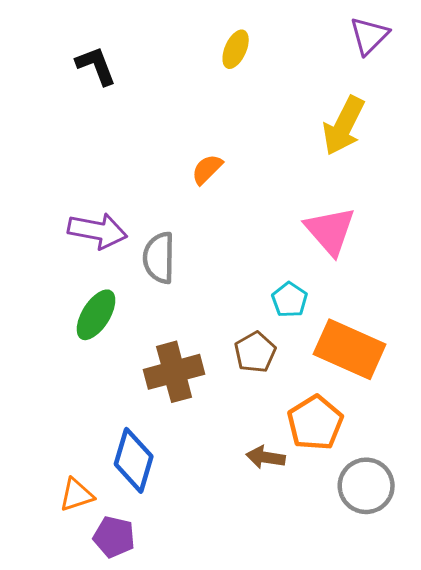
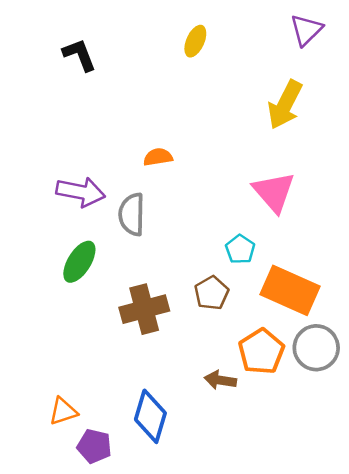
orange semicircle: (207, 169) -> (158, 157), moved, turned 36
blue diamond: (134, 460) -> (150, 416), moved
gray circle: (366, 486) -> (316, 348), moved

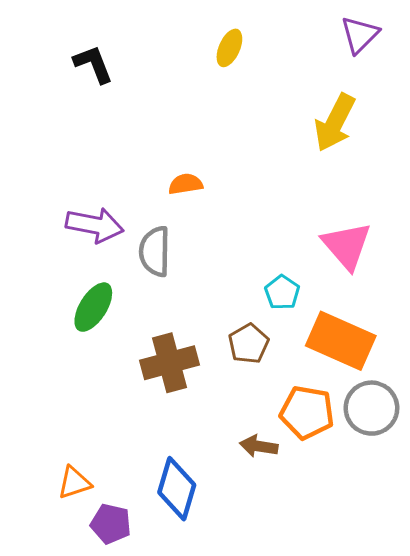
pink triangle: (274, 192) -> (347, 246), moved
orange pentagon: (261, 351) -> (307, 412), turned -30

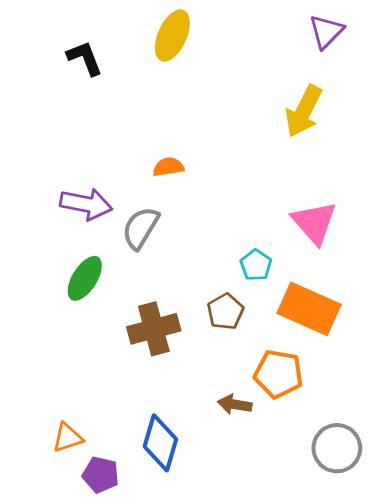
yellow ellipse: (229, 48) -> (172, 36), moved, size x1.5
gray semicircle: (155, 251) -> (140, 228), turned 30
gray circle: (371, 408) -> (337, 448), moved

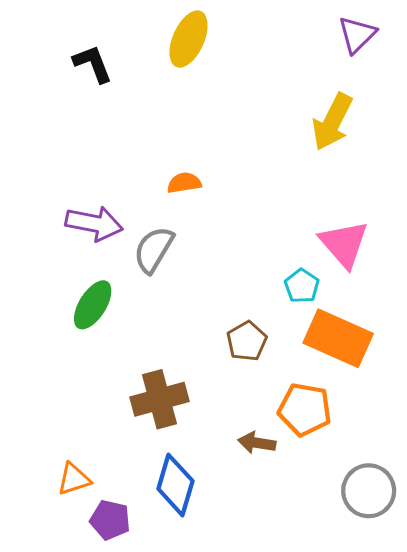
cyan pentagon: (256, 265) -> (302, 286), moved
brown cross: (154, 329) -> (159, 399), moved

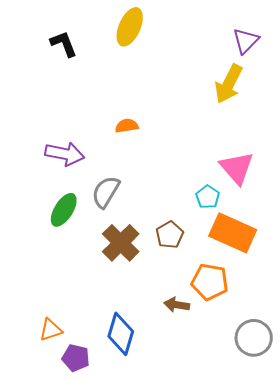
purple triangle: (357, 35) -> (246, 41), moved
gray semicircle: (154, 250) -> (106, 192), moved
brown cross: (159, 399) -> (121, 243), moved, turned -30

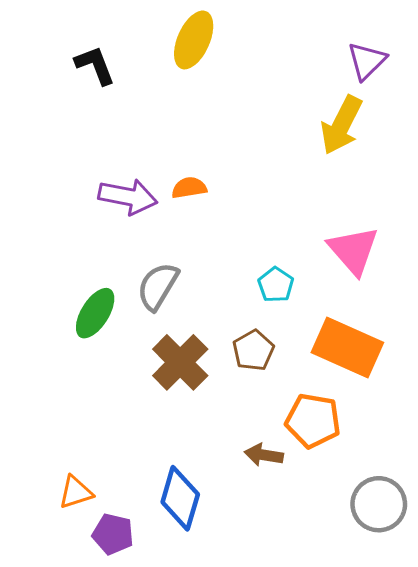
purple arrow: (65, 154) -> (128, 197), moved
cyan pentagon: (208, 197) -> (276, 285), moved

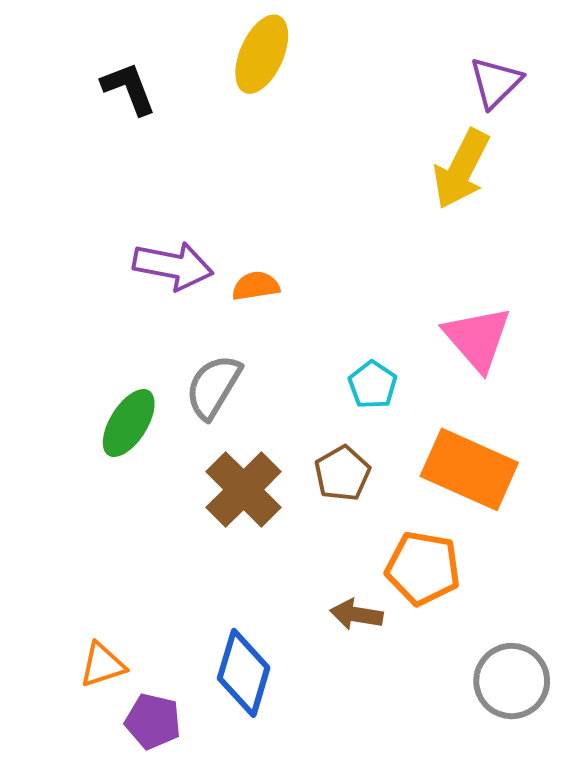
orange semicircle: (189, 188) -> (256, 286), moved

